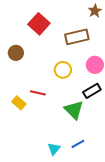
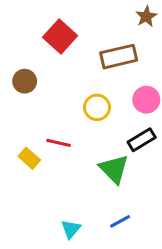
cyan triangle: (54, 149) -> (71, 229), moved

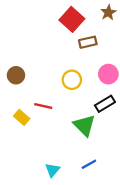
red square: (60, 37) -> (72, 19), moved
brown rectangle: (119, 57) -> (88, 42), size x0.7
brown circle: (25, 81) -> (16, 75), moved

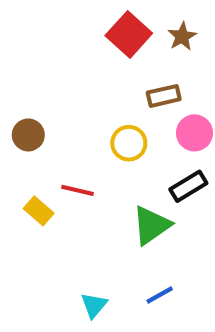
brown star: (108, 13) -> (182, 36), moved
brown rectangle: (88, 42) -> (164, 96), moved
green triangle: (84, 125) -> (151, 225), turned 40

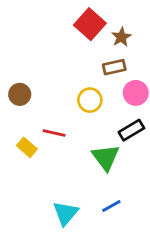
brown star: (182, 36) -> (121, 37), moved
green triangle: (151, 225) -> (106, 157), turned -32
cyan triangle: (94, 305) -> (66, 213), size x1.4

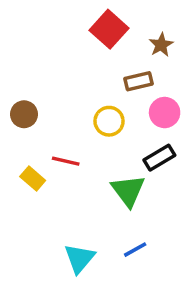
brown star: (121, 37) -> (161, 45), moved

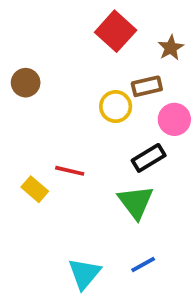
brown circle: (24, 114) -> (26, 83), moved
yellow circle: (109, 121) -> (116, 107), moved
black rectangle: (159, 158) -> (149, 158), moved

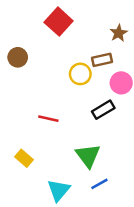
red square: (116, 31) -> (59, 22), moved
yellow rectangle: (35, 189) -> (24, 158), moved
green triangle: (136, 202) -> (88, 156), moved

